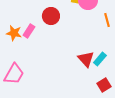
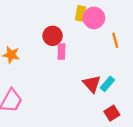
pink rectangle: (29, 31) -> (61, 51), moved, turned -32

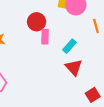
cyan rectangle: (107, 84) -> (69, 46), moved

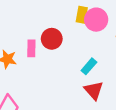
pink rectangle: (45, 37) -> (31, 48), moved

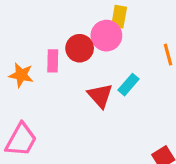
pink circle: (96, 20) -> (106, 36), moved
red triangle: (94, 90) -> (100, 96), moved

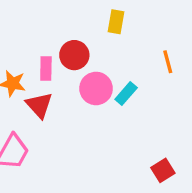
pink circle: (106, 36) -> (96, 88), moved
red triangle: (100, 96) -> (39, 105), moved

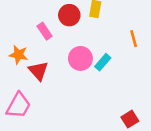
red circle: (74, 55) -> (69, 15), moved
pink rectangle: (46, 68) -> (45, 31), moved, turned -35

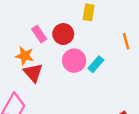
red circle: (69, 15) -> (63, 34), moved
orange star: (19, 55) -> (25, 56), moved

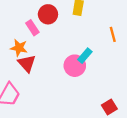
red circle: (63, 34) -> (48, 14), moved
pink circle: (74, 61) -> (75, 66), moved

